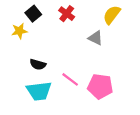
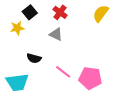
gray triangle: (96, 38) -> (56, 34), moved
cyan trapezoid: (39, 91) -> (17, 82), moved

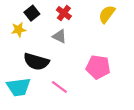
black semicircle: (34, 58) -> (36, 62), size x1.6
pink line: (63, 72) -> (59, 87), moved
pink pentagon: (90, 78) -> (98, 67), moved

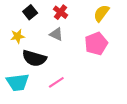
yellow star: (19, 30) -> (18, 36), moved
pink pentagon: (98, 67) -> (96, 44), moved, turned -30
pink line: (59, 87) -> (56, 82), turned -70

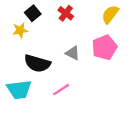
gray triangle: (56, 34) -> (73, 53), moved
yellow star: (18, 36) -> (20, 30), moved

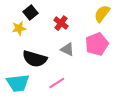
red cross: (66, 13) -> (61, 23), moved

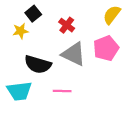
gray triangle: (67, 49) -> (74, 54), size x1.6
pink line: (57, 83) -> (62, 91), turned 35

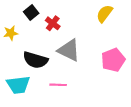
red cross: (67, 25) -> (53, 23), moved
yellow star: (21, 31) -> (11, 33), moved
pink pentagon: (106, 48) -> (113, 60), moved

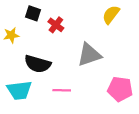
black square: (31, 13) -> (33, 13), turned -32
gray triangle: (69, 50) -> (89, 55), moved, turned -45
pink pentagon: (113, 60) -> (120, 89), moved, turned 30

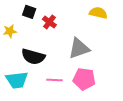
yellow semicircle: (111, 15) -> (98, 13), turned 66
pink pentagon: (120, 89) -> (84, 79), moved

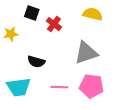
yellow semicircle: (98, 13) -> (93, 14), moved
black semicircle: (33, 57) -> (36, 62), size x0.7

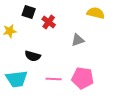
yellow semicircle: (93, 14) -> (96, 13), moved
gray triangle: (86, 53) -> (78, 40), moved, size x0.6

